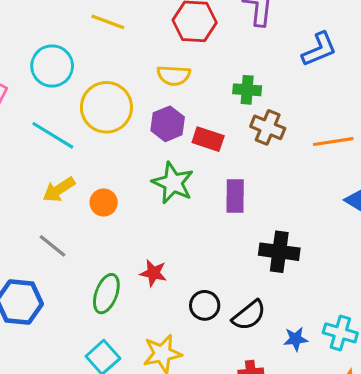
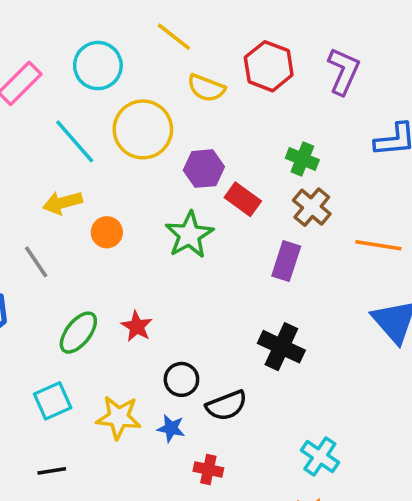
yellow semicircle: (174, 75) -> (206, 88), moved
purple rectangle: (235, 196) -> (286, 261), moved
blue star: (296, 339) -> (171, 428), moved

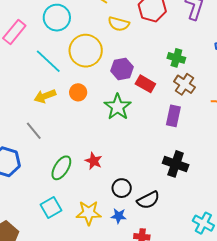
orange circle: (107, 232) -> (78, 92), moved

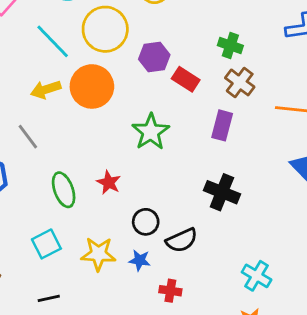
orange circle: (78, 92) -> (92, 86), size x1.8
green star: (118, 107) -> (151, 132), moved
green ellipse: (61, 168) -> (64, 190), turned -55

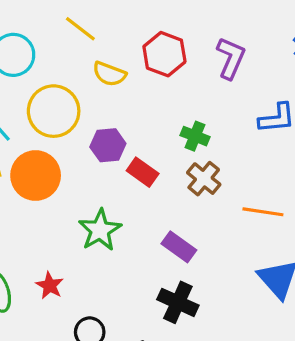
purple rectangle: (222, 125) -> (179, 247), moved, turned -72

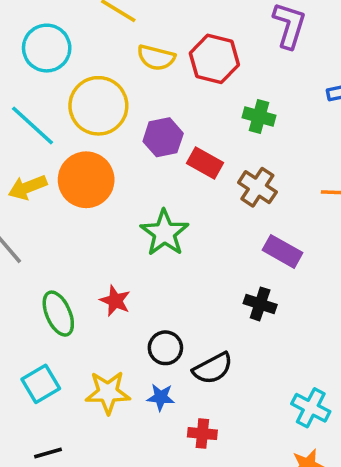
red hexagon: (164, 54) -> (214, 59), moved
brown cross: (204, 179) -> (257, 187), moved
purple rectangle: (179, 247) -> (283, 251), moved
black cross: (178, 302) -> (260, 304), size x0.7

